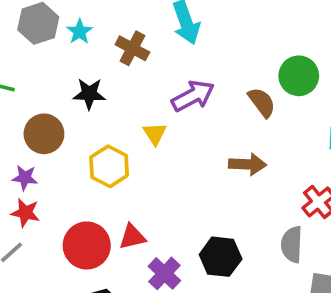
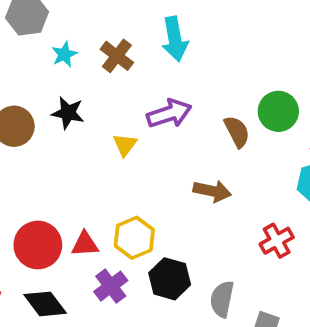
cyan star: (80, 32) -> (64, 54), moved
black star: (89, 94) -> (68, 113), moved
yellow hexagon: (109, 166) -> (134, 238), moved
gray semicircle: (292, 244) -> (222, 299), moved

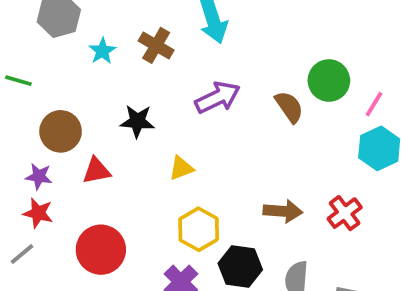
black star: (68, 113) -> (137, 121), moved
yellow triangle: (125, 145) -> (181, 168), moved, turned 40
brown arrow: (212, 191) -> (283, 211), moved
red triangle: (85, 244) -> (96, 171), moved

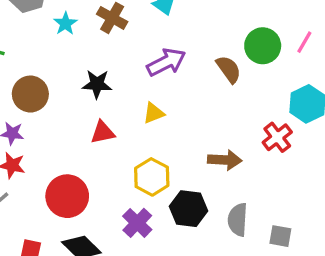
pink line: (374, 104) -> (304, 42), moved
yellow triangle: (181, 168) -> (154, 113), moved
red triangle: (96, 171) -> (103, 132), moved
red cross: (345, 213) -> (277, 137), moved

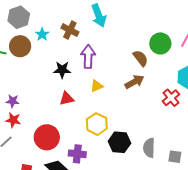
purple arrow: (166, 62) -> (88, 57), moved, turned -60
brown circle: (30, 94) -> (20, 46), moved
brown arrow: (225, 160) -> (134, 82), moved, turned -30
purple cross: (137, 223) -> (77, 154), moved, turned -36

